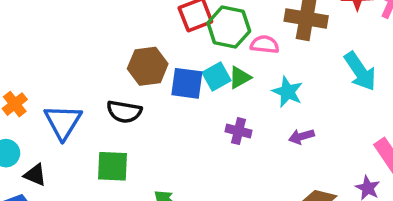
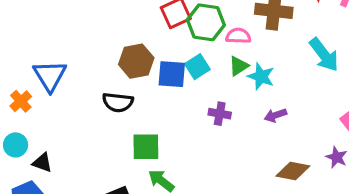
green triangle: (240, 77) -> (239, 66), moved
blue triangle: (63, 122) -> (50, 76), moved
green square: (112, 166) -> (146, 147), moved

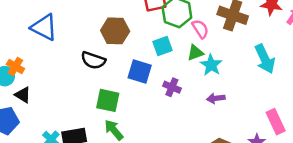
pink semicircle: (238, 36) -> (200, 29), turned 42
blue square: (172, 74) -> (140, 72), moved
blue triangle: (50, 76) -> (44, 27), turned -44
orange cross: (21, 101) -> (15, 67), moved, turned -30

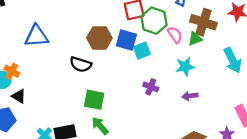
blue triangle: (44, 27) -> (36, 36), turned -30
green triangle: (195, 53) -> (195, 39), moved
cyan star: (211, 65) -> (185, 67), turned 30
blue square: (140, 72) -> (126, 40), moved

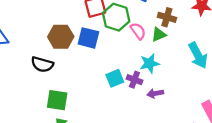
brown cross: (203, 22) -> (167, 17), size x0.7
cyan square: (142, 51) -> (115, 78), moved
purple cross: (151, 87) -> (134, 80), moved

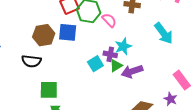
green triangle: (159, 35) -> (116, 66), moved
purple cross: (134, 80) -> (110, 54), moved
purple arrow: (155, 93) -> (132, 71), size x1.5

